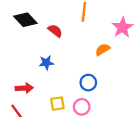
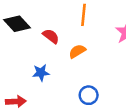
orange semicircle: (103, 49) -> (77, 51), moved

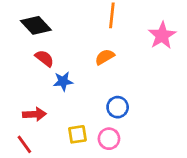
red semicircle: (51, 36) -> (44, 58), moved

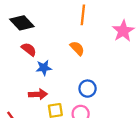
orange semicircle: (105, 57) -> (77, 48), turned 77
red arrow: (34, 114) -> (38, 94), moved

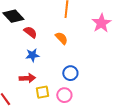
red semicircle: (29, 49) -> (30, 32), moved

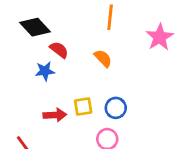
blue star: (32, 55) -> (45, 71), moved
yellow square: (42, 92) -> (83, 106), moved

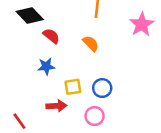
blue star: (45, 71) -> (46, 66), moved
red arrow: (55, 115) -> (56, 106), moved

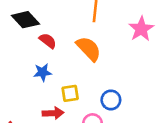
orange semicircle: (91, 43) -> (89, 49), size x1.5
blue circle: (102, 88) -> (111, 100), moved

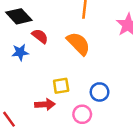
blue star: (43, 72) -> (20, 52), moved

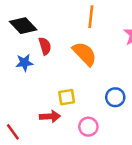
red semicircle: (40, 36) -> (45, 46), turned 35
blue circle: (100, 92) -> (115, 97), moved

